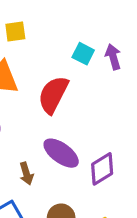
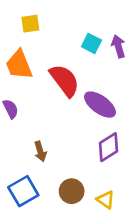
red semicircle: (53, 95) -> (64, 80), turned 116
purple ellipse: (61, 153) -> (100, 105), moved

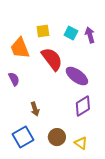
yellow square: (30, 24) -> (43, 31), moved

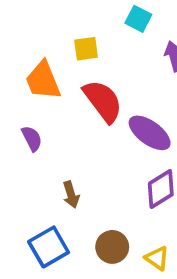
cyan square: (71, 33) -> (138, 19), moved

